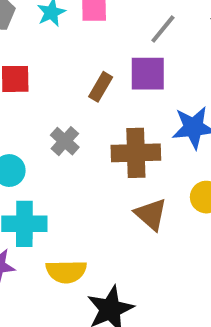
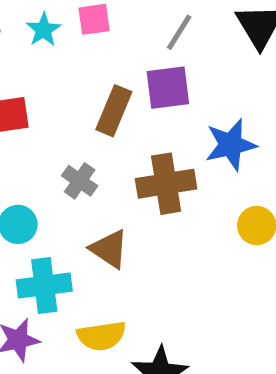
brown rectangle: (101, 87) -> (114, 111), size x1.4
brown triangle: (151, 214) -> (109, 249), moved

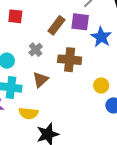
blue star: (231, 145) -> (101, 37), moved, turned 30
brown triangle: (109, 249) -> (40, 80), turned 30

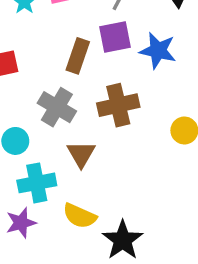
gray cross: (36, 50) -> (57, 107), size x1.5
yellow semicircle: (28, 113) -> (80, 216), turned 36

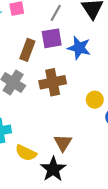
brown triangle: (81, 154) -> (63, 143), moved

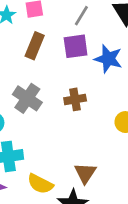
brown rectangle: (27, 50) -> (35, 46), moved
brown cross: (53, 82) -> (75, 99), size x0.7

